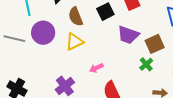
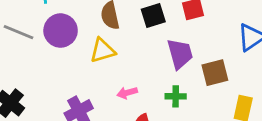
purple trapezoid: (128, 35) -> (180, 54), turned -135
green cross: (146, 64) -> (176, 96), moved, turned 32

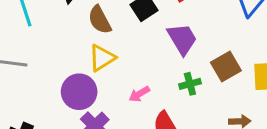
purple circle: (61, 31) -> (79, 92), moved
brown square: (215, 73) -> (226, 67), moved

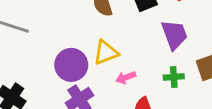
yellow triangle: (102, 58) -> (106, 52), moved

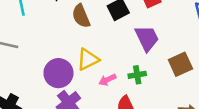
green cross: (174, 77) -> (137, 75), moved

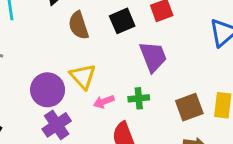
yellow triangle: (88, 59) -> (83, 76), turned -50
brown square: (180, 64) -> (189, 107), moved

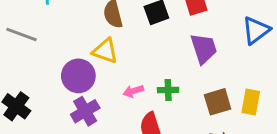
purple trapezoid: (153, 57) -> (204, 49), moved
yellow triangle: (83, 76) -> (105, 51), moved, turned -32

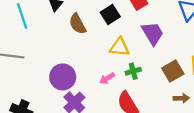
yellow triangle: (105, 51) -> (120, 47), moved

